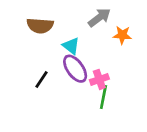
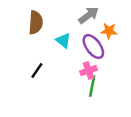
brown semicircle: (40, 26) -> (36, 22), turned -90
purple ellipse: (75, 69) -> (93, 46), moved

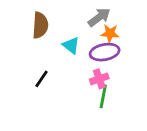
orange star: (109, 31) -> (110, 33), moved
purple ellipse: (93, 46) -> (105, 52), turned -65

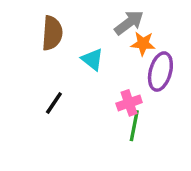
purple ellipse: (105, 52) -> (160, 72), moved, turned -64

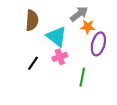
cyan triangle: (92, 59) -> (57, 36), size x1.5
pink cross: (129, 103) -> (60, 57), moved

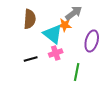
orange star: (88, 27) -> (65, 25), moved
black line: (33, 63) -> (31, 59), turned 40

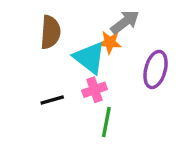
green line: (77, 72) -> (106, 122), moved

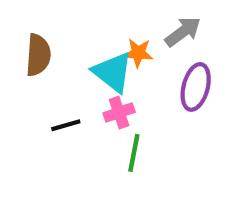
gray arrow: (125, 22) -> (183, 32), moved
brown semicircle: (50, 32) -> (38, 55), moved

